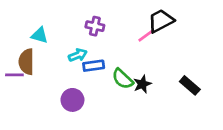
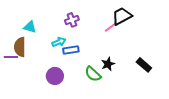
purple cross: (95, 26) -> (72, 20), turned -32
green semicircle: (123, 79) -> (93, 74), moved

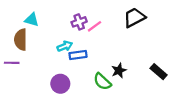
cyan triangle: (30, 27) -> (32, 20), moved
pink line: (111, 27) -> (95, 26), moved
brown semicircle: (20, 47) -> (21, 40), moved

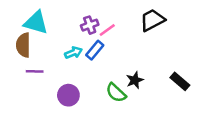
cyan triangle: (32, 20) -> (36, 23), size x1.5
blue rectangle: (78, 55) -> (95, 50), moved, turned -42
purple line: (12, 63) -> (35, 71), moved

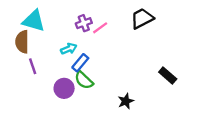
blue rectangle: (95, 50) -> (80, 63), moved
purple line: (35, 71) -> (33, 66), turned 70
black star: (135, 80) -> (126, 101), moved
green semicircle: (116, 93) -> (84, 80), moved

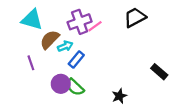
purple cross: (84, 23) -> (80, 22), size x1.5
brown semicircle: (22, 42) -> (50, 40), moved, turned 45
green semicircle: (84, 80) -> (75, 87), moved

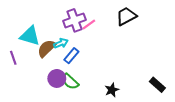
cyan triangle: (32, 20) -> (30, 36), moved
brown semicircle: (50, 40) -> (46, 48), moved
purple line: (31, 63) -> (13, 58), moved
black rectangle: (159, 72) -> (157, 85), moved

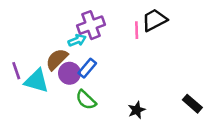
pink line: (89, 25) -> (137, 30), moved, turned -56
cyan triangle: (30, 36) -> (37, 81), moved
cyan arrow: (61, 43) -> (77, 40), moved
purple circle: (57, 78) -> (69, 73), moved

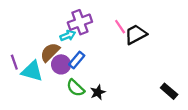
black trapezoid: (154, 20) -> (136, 34), moved
pink line: (137, 30) -> (120, 27), turned -32
black star: (137, 110) -> (98, 92), moved

